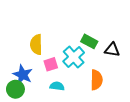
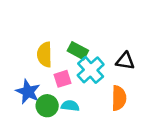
green rectangle: (89, 41) -> (78, 51), moved
black triangle: (112, 50) -> (125, 61), moved
green circle: (15, 89) -> (47, 106), moved

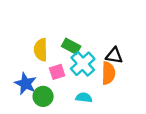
orange semicircle: (119, 98) -> (108, 73), moved
cyan semicircle: (70, 106) -> (84, 98), moved

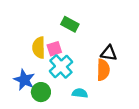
green rectangle: (71, 46) -> (70, 24), moved
cyan cross: (83, 64) -> (61, 66), moved
pink square: (57, 72) -> (54, 49), moved

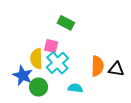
yellow semicircle: (39, 48) -> (36, 59), moved
pink square: (54, 49) -> (51, 46), turned 32
black triangle: (109, 53) -> (116, 69), moved

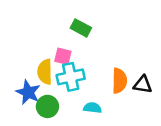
cyan cross: (57, 63) -> (71, 77), turned 30

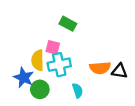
orange semicircle: (119, 81) -> (100, 68), turned 84
cyan semicircle: (92, 108) -> (78, 90), turned 64

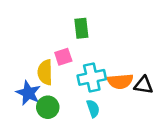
green rectangle: (68, 24) -> (81, 28), turned 56
pink square: (53, 47) -> (63, 57), turned -32
cyan cross: (59, 65) -> (92, 77), moved

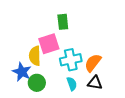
pink square: (63, 57) -> (49, 44), size x1.5
orange semicircle: (120, 81) -> (93, 63), turned 132
black triangle: (144, 85) -> (95, 83), moved

